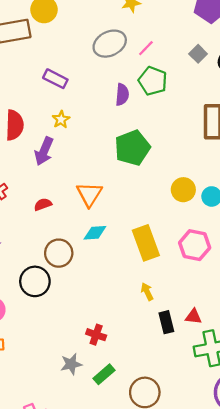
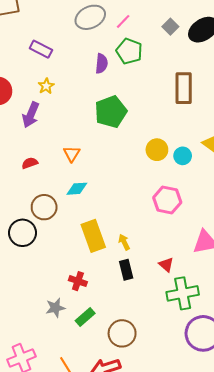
orange triangle: (89, 194) -> (72, 154), size x0.7
yellow rectangle: (146, 243) -> (93, 236), moved
red triangle: (193, 317) -> (166, 265), turned 35
black rectangle: (166, 322) -> (126, 270), moved

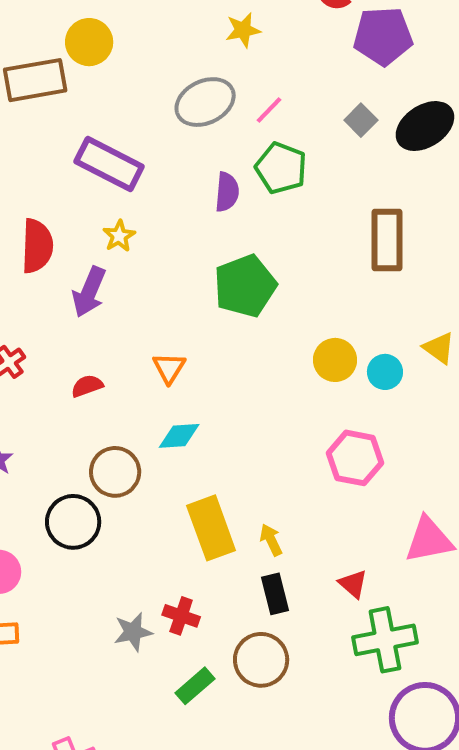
purple rectangle: (41, 49) -> (109, 164), size x1.5
gray star: (55, 308) -> (133, 632), moved
brown circle: (122, 333) -> (261, 660), moved

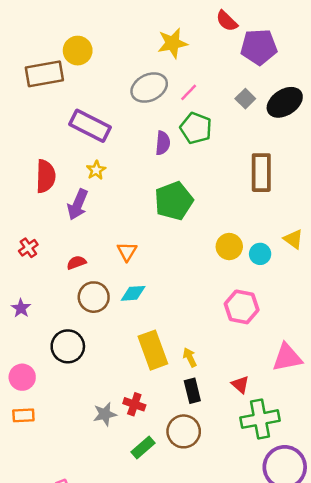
yellow star: (243, 30) -> (173, 43), size x1.4
brown circle: (115, 472) -> (94, 297), moved

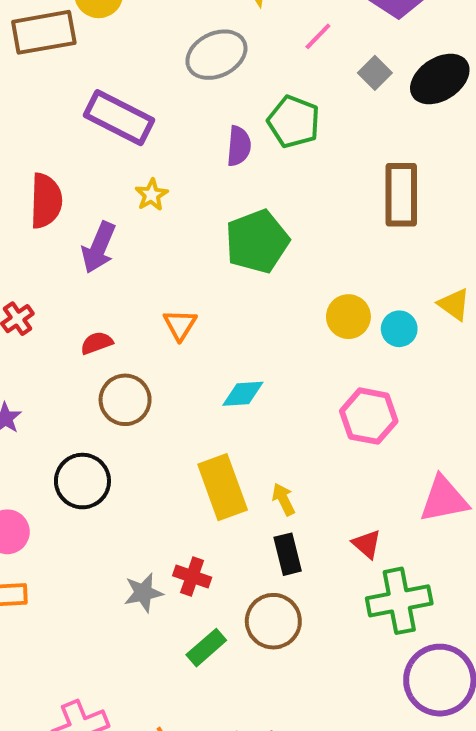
pink line: (189, 92) -> (318, 36), moved
yellow star: (96, 170) -> (151, 195), moved
cyan diamond: (133, 293) -> (243, 394), moved

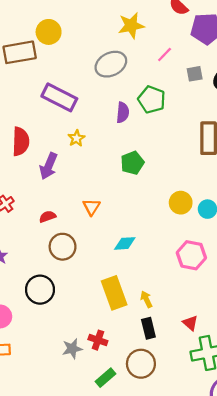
gray square: (375, 73) -> (195, 74), turned 35
green pentagon: (257, 241) -> (132, 163), size x0.7

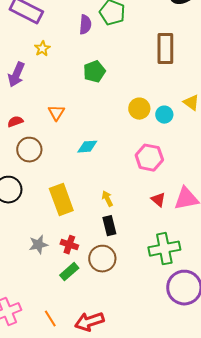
yellow rectangle: (114, 293) -> (61, 200), moved
red triangle: (190, 323) -> (158, 200), moved
red cross: (98, 340) -> (69, 245), moved

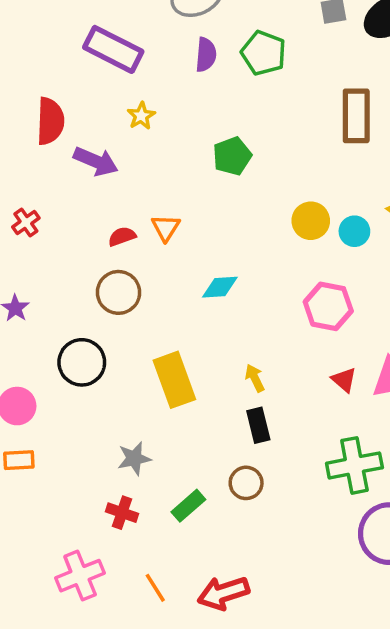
purple semicircle: (85, 25) -> (206, 55), moved
purple arrow: (16, 75) -> (96, 161), turned -90
red semicircle: (15, 122) -> (122, 236), moved
red cross: (69, 245) -> (122, 513), moved
brown circle: (102, 259) -> (246, 483), size x0.7

